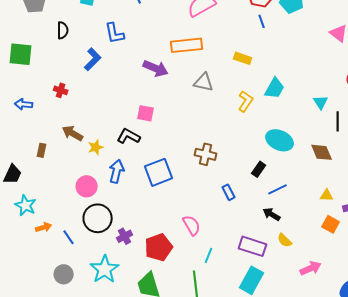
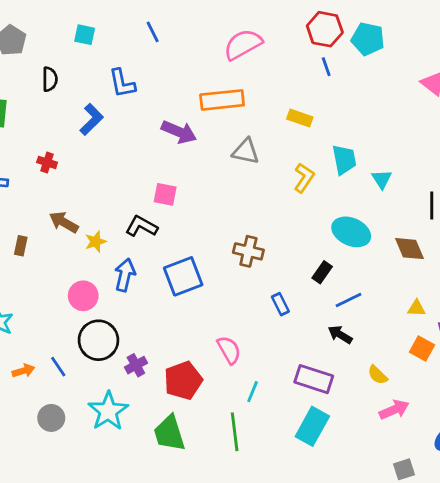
cyan trapezoid: (275, 88) -> (344, 160), turned -40
cyan triangle: (321, 102) -> (382, 179), moved
orange arrow: (44, 227) -> (23, 371), moved
yellow semicircle: (285, 240) -> (378, 375), moved

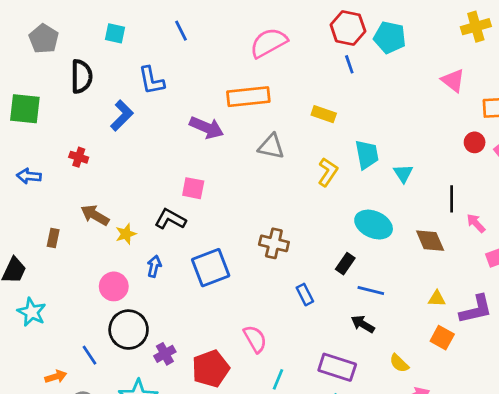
black semicircle: (50, 79) -> (81, 76), size x1.4
blue arrow: (125, 275) -> (154, 266), size x0.7
blue line: (348, 300) -> (371, 290), turned 40
orange arrow: (23, 371) -> (56, 377), moved

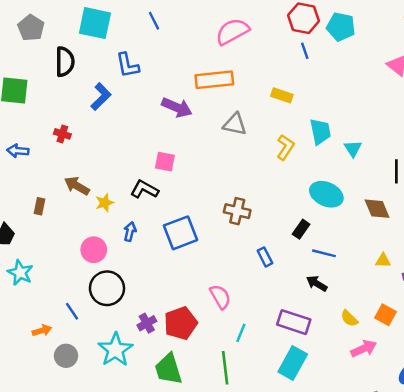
cyan square: (115, 33) -> (95, 23), size x1.8
orange square: (442, 338) -> (385, 315), moved
purple cross: (165, 354) -> (147, 323), moved

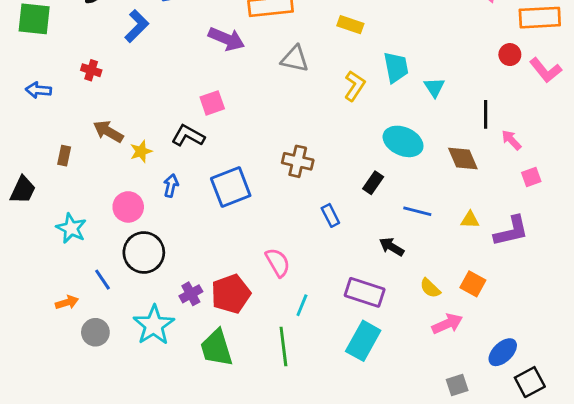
pink square: (165, 162) -> (212, 103), turned -30
blue line: (324, 253) -> (417, 211), moved
cyan star: (20, 273) -> (71, 228), moved

